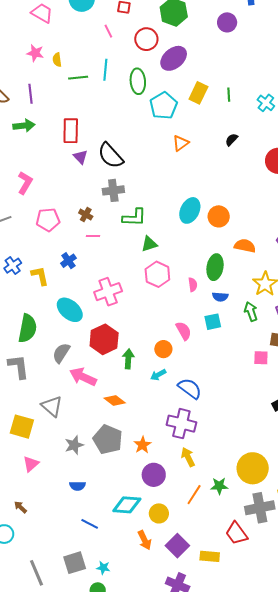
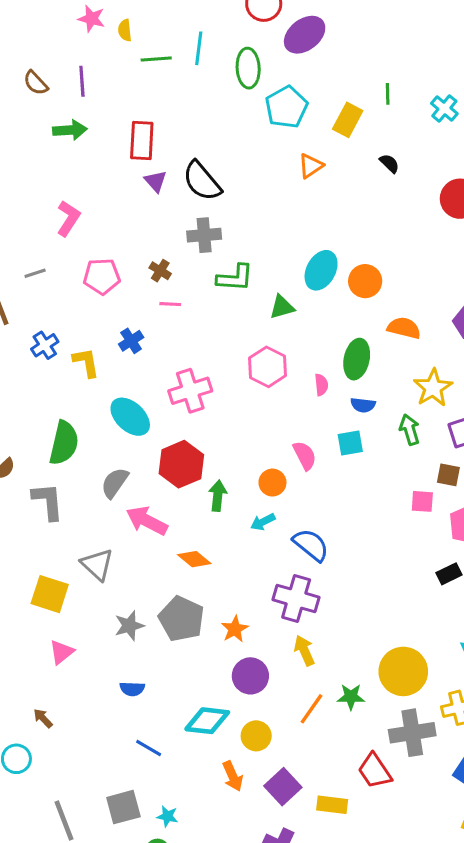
yellow rectangle: (198, 93) -> (348, 120), moved
black semicircle: (232, 140) -> (389, 163), turned 88
green triangle: (149, 244) -> (282, 307), moved

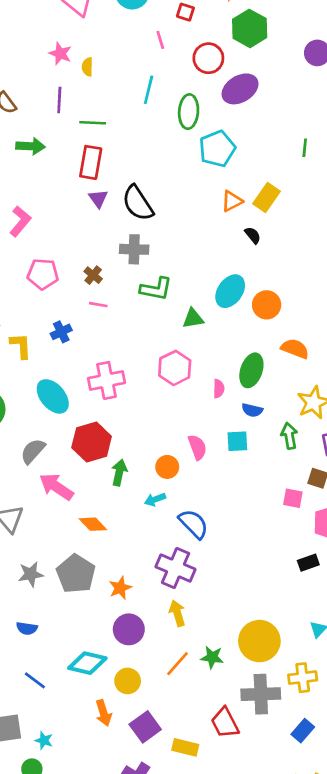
green line: (156, 59) -> (93, 123), moved
purple line: (82, 81) -> (59, 100), moved
yellow rectangle: (348, 120) -> (267, 198), moved
black semicircle: (389, 163) -> (253, 235), moved

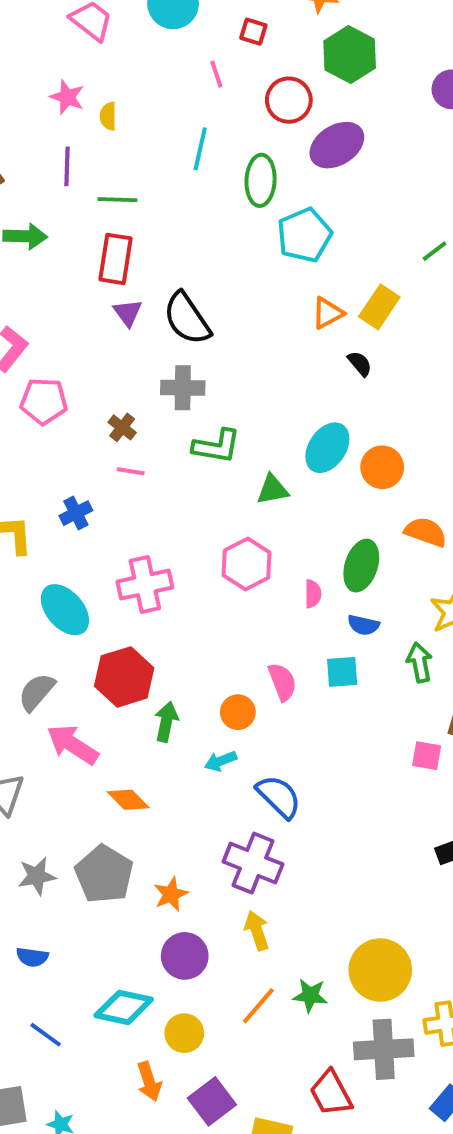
green line: (305, 148) -> (435, 251), moved, turned 48
pink pentagon: (43, 274) -> (44, 401), moved

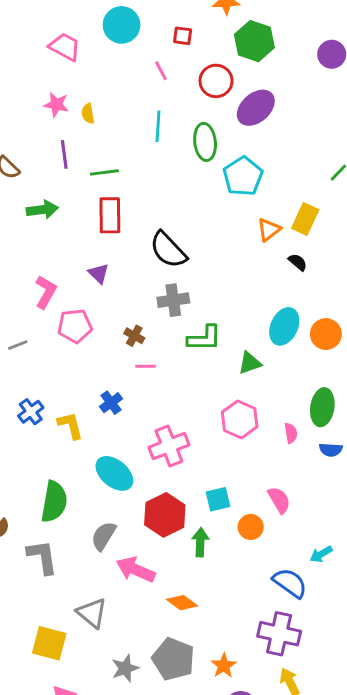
purple triangle: (128, 313) -> (99, 273), moved
cyan square: (342, 672) -> (218, 499), moved
cyan arrow: (221, 761) -> (321, 554), moved

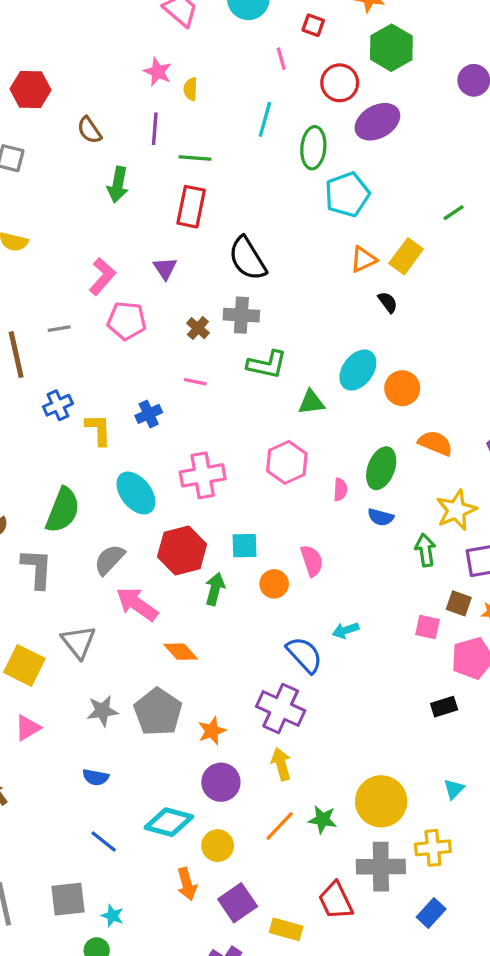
green arrow: (42, 210) -> (118, 185), turned 96
brown cross: (134, 336) -> (198, 328), moved

